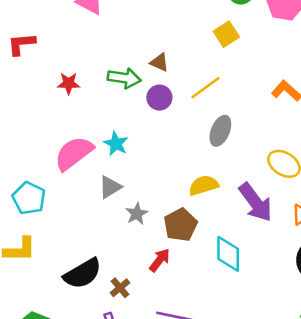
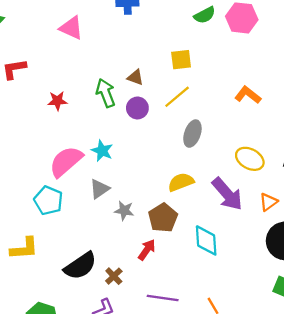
yellow square: (226, 34) -> (181, 60), moved, turned 30
green arrow: (124, 78) -> (106, 93), turned -116
cyan pentagon: (29, 198) -> (48, 200), moved
gray star: (137, 214) -> (124, 211), turned -30

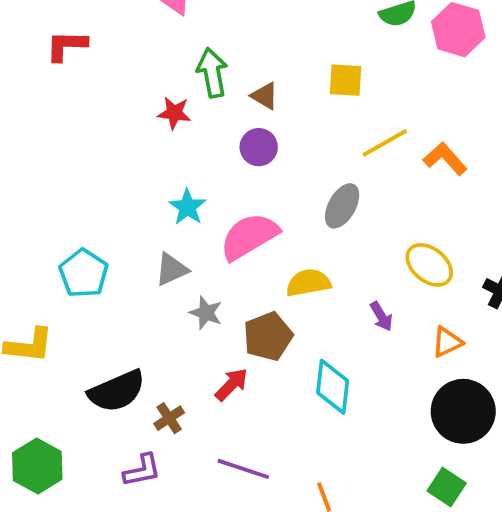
green arrow: (106, 93) -> (212, 73), moved
yellow line: (177, 97) -> (385, 143), moved
red star: (57, 101) -> (174, 113), moved
pink semicircle: (66, 161) -> (249, 236), moved
purple arrow: (227, 194) -> (381, 316), size x0.5

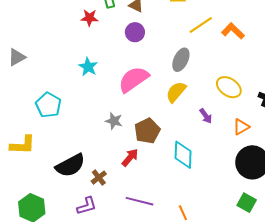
cyan star: (187, 207) -> (88, 67), moved
gray triangle: (172, 269) -> (17, 57), moved
yellow semicircle: (308, 283) -> (176, 92), moved, turned -35

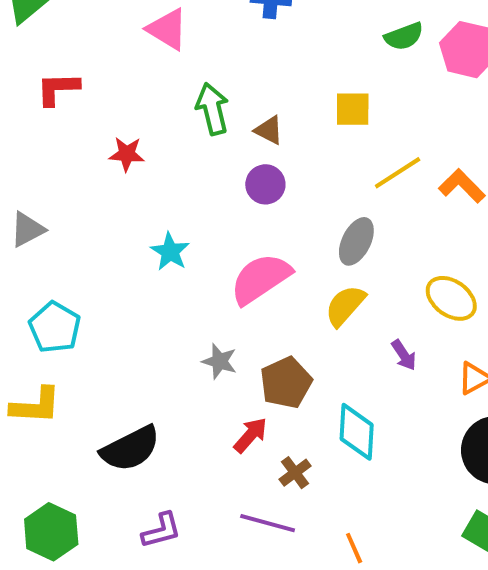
red star: (89, 18) -> (127, 154), moved
cyan pentagon: (48, 105) -> (55, 327), moved
brown cross: (99, 178) -> (295, 473), moved

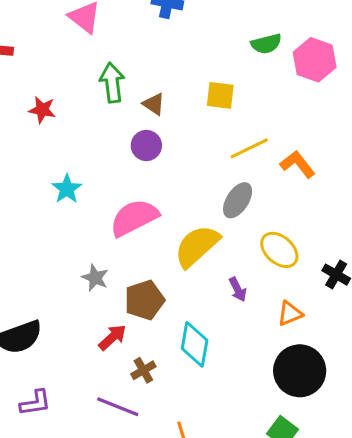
gray ellipse: (356, 241) -> (238, 200), moved
yellow semicircle: (345, 306) -> (197, 246), size x1.4

